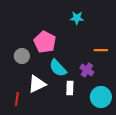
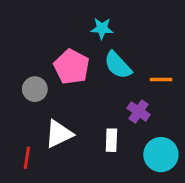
cyan star: (77, 18) -> (102, 28), moved
cyan semicircle: (58, 68) -> (118, 65), moved

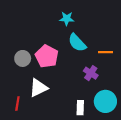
pink pentagon: (72, 67) -> (47, 56), moved
white rectangle: (111, 140) -> (80, 108), moved

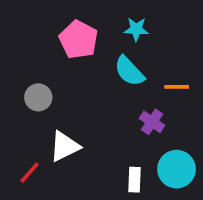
cyan star: (67, 19) -> (136, 29), moved
pink pentagon: (47, 56) -> (79, 40), moved
red line: (17, 103) -> (30, 173), turned 32

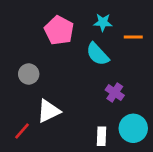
orange line: (177, 87) -> (133, 37), moved

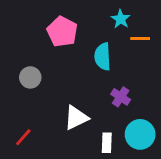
cyan star: (103, 22) -> (121, 19), moved, turned 30
cyan semicircle: (98, 54) -> (103, 57), turned 40
white triangle: (49, 111) -> (76, 118), moved

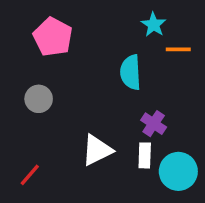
pink pentagon: (62, 32) -> (53, 37), moved
white rectangle: (107, 143) -> (145, 155), moved

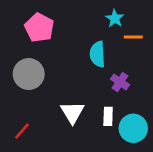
gray circle: (39, 99) -> (29, 74), size x1.5
purple cross: (154, 124) -> (120, 82), moved
white triangle: (97, 150) -> (72, 112), turned -35

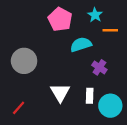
pink pentagon: (39, 28) -> (60, 19), moved
cyan semicircle: (98, 54) -> (81, 44), turned 75

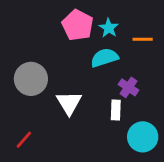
cyan star: (95, 15) -> (109, 28), moved
white triangle: (60, 93) -> (69, 103), moved
white rectangle: (90, 96) -> (116, 110), moved

